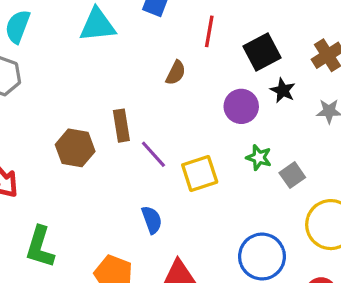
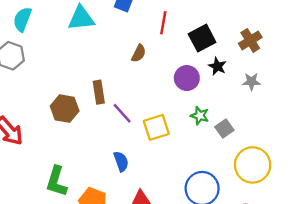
green L-shape: (40, 247) -> (56, 181), moved

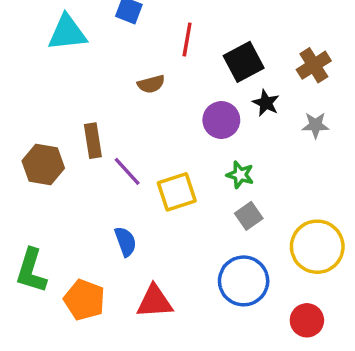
brown semicircle: (139, 53) -> (151, 84), turned 48
gray square: (224, 129) -> (249, 216), moved

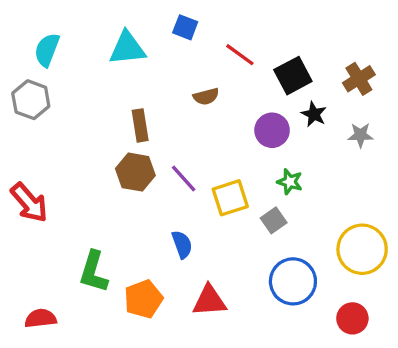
red line: (187, 40) -> (240, 55), turned -64
brown rectangle: (93, 141) -> (140, 125), moved
brown hexagon: (43, 165) -> (135, 172), moved
gray square: (249, 216) -> (274, 220), moved
orange pentagon: (84, 300) -> (143, 299), turned 30

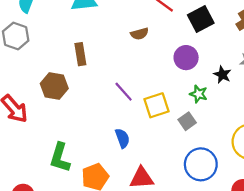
black star: (314, 114) -> (222, 75), moved
brown rectangle: (140, 125) -> (80, 54), moved
brown hexagon: (135, 172) -> (54, 86), moved

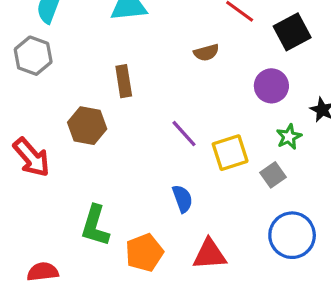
green star: (199, 94) -> (289, 137), turned 30

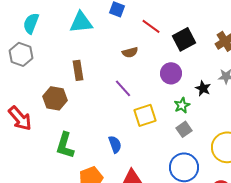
purple line: (184, 134) -> (123, 88), moved
gray square: (273, 175) -> (184, 129), moved
green L-shape: (95, 226) -> (65, 145), moved

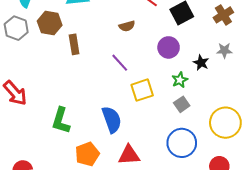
brown hexagon: (55, 98) -> (50, 23), moved
blue semicircle: (115, 144) -> (112, 120), size x1.5

